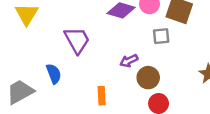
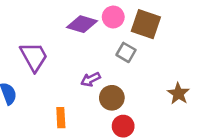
gray square: (161, 36) -> (126, 52), turned 36

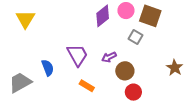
purple diamond: (82, 24) -> (103, 16), turned -55
purple trapezoid: (34, 57) -> (77, 55), moved
orange rectangle: (61, 118) -> (87, 86), turned -56

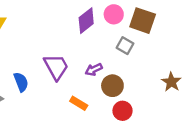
orange rectangle: (87, 86) -> (79, 103), moved

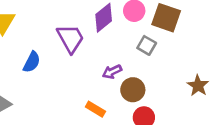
purple trapezoid: (56, 67) -> (70, 38), moved
blue semicircle: (21, 82) -> (32, 62), moved, turned 48

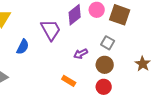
gray square: (147, 45) -> (108, 43), moved
brown circle: (133, 90) -> (105, 65), moved

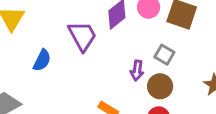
purple arrow: (81, 54) -> (137, 70), moved, turned -56

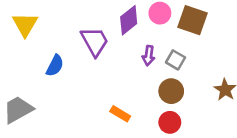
purple arrow: (137, 70) -> (149, 56), moved

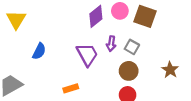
purple trapezoid: (95, 41) -> (87, 55), moved
orange rectangle: (120, 114) -> (71, 88), moved, turned -48

